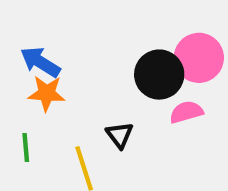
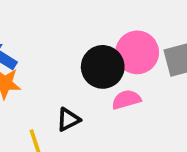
black triangle: (120, 135) -> (68, 120), turned 40

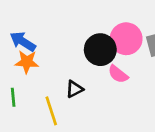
pink semicircle: (126, 100) -> (118, 74), turned -125

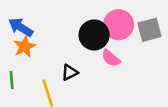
orange star: (27, 62) -> (25, 47), turned -30

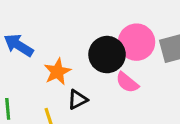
orange star: (25, 47) -> (57, 72), moved

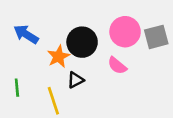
black circle: (107, 55) -> (82, 42), moved

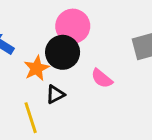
pink circle: (125, 32) -> (73, 26), moved

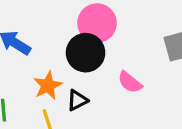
orange star: (36, 68) -> (48, 85), moved

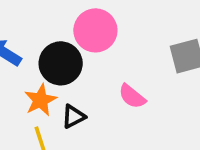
black circle: (86, 53) -> (61, 63), moved

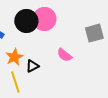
black circle: (61, 63) -> (26, 21), moved

